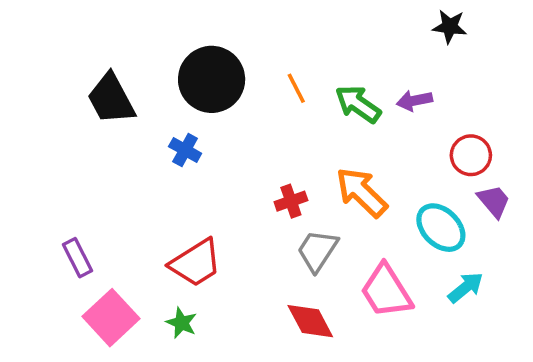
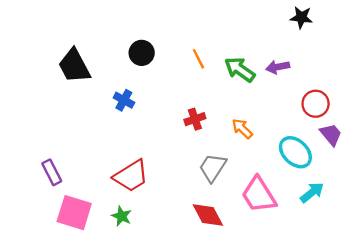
black circle: (212, 79) -> (142, 53), size x0.6
orange arrow: (361, 192) -> (242, 129), size x0.6
red cross: (291, 201) -> (195, 119), moved
pink square: (111, 318) -> (74, 213), turned -30

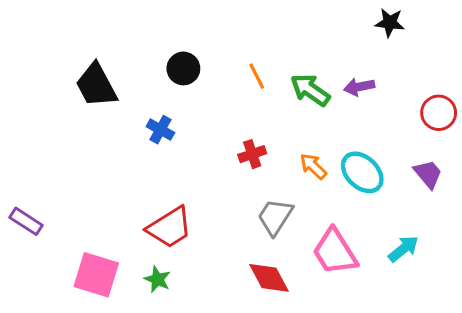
red circle: (316, 104) -> (439, 113), moved
cyan ellipse: (295, 152) -> (362, 172), moved
purple rectangle: (52, 172) -> (26, 221), moved, turned -30

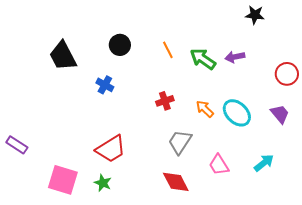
pink trapezoid: (335, 252) -> (219, 165), size x0.7

